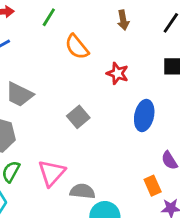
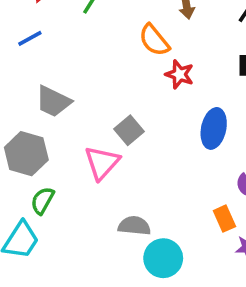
orange semicircle: (77, 47) -> (154, 40), moved
pink triangle: (52, 173) -> (102, 163), moved

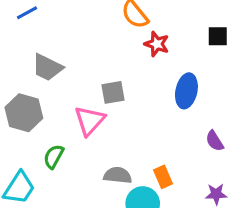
gray square: (129, 130) -> (113, 92), turned 30
green semicircle: (42, 201) -> (54, 157), moved
orange rectangle: (224, 219) -> (163, 177), moved

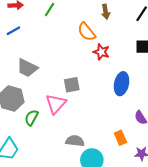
green semicircle: (54, 157) -> (31, 118), moved
orange rectangle: (163, 177) -> (120, 138), moved

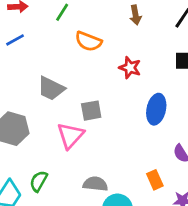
orange semicircle: (87, 32) -> (88, 41), moved, turned -30
gray trapezoid: (27, 68) -> (51, 88), moved
green semicircle: (31, 118) -> (39, 181), moved

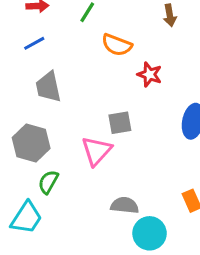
red star: (130, 68) -> (150, 74), moved
gray trapezoid: (51, 88) -> (48, 87), moved, turned 52
green semicircle: (39, 181) -> (48, 182), moved

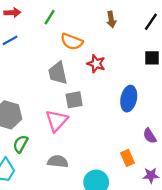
gray trapezoid: (48, 87) -> (58, 73), moved
gray semicircle: (125, 205) -> (58, 161), moved

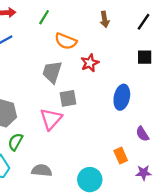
red star: (96, 64) -> (90, 63), turned 30
gray trapezoid: (58, 73) -> (52, 72), turned 30
gray semicircle: (58, 161) -> (42, 170), moved

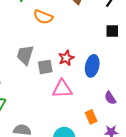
red star: (90, 63) -> (66, 58), moved
gray trapezoid: (52, 72) -> (25, 55), moved
pink triangle: (51, 119) -> (62, 89), moved, turned 45

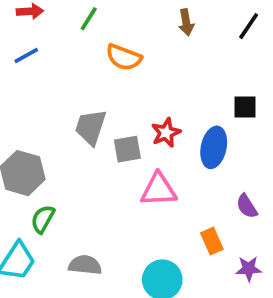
black square: (112, 31) -> (245, 107), moved

